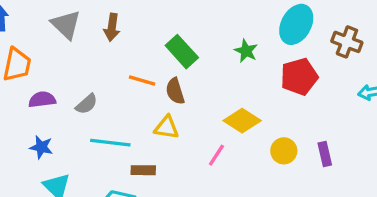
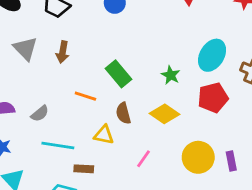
brown semicircle: (175, 91) -> (123, 113), moved
yellow diamond: (242, 121) -> (164, 114), moved
yellow circle: (284, 151) -> (198, 157), size x1.5

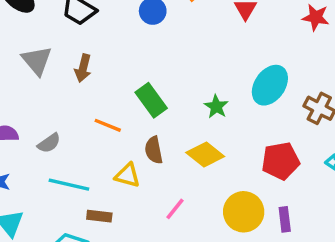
red pentagon: (213, 98) -> (281, 161), moved

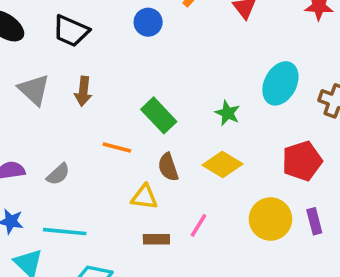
cyan line: (69, 185) -> (65, 232), moved
brown rectangle: (99, 216) -> (156, 239), moved

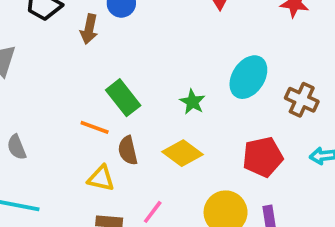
brown arrow: (83, 91) -> (89, 29), moved
orange line: (117, 147) -> (95, 127), moved
gray semicircle: (58, 174) -> (17, 147), turned 105

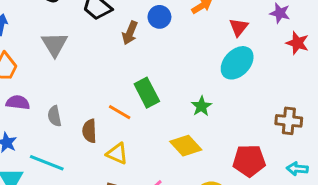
cyan ellipse: (248, 77) -> (237, 63), moved
brown cross: (302, 100) -> (289, 121), turned -30
brown semicircle: (128, 150) -> (89, 131), moved

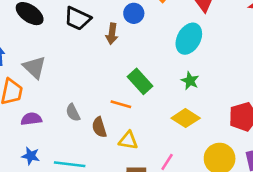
gray triangle: (55, 44) -> (34, 67), moved
cyan ellipse: (237, 63) -> (189, 39), moved
gray semicircle: (55, 116) -> (73, 113), moved

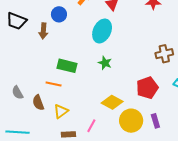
green rectangle: (140, 81) -> (67, 66), turned -30
yellow diamond: (186, 118) -> (112, 102), moved
yellow triangle: (128, 140) -> (61, 111), turned -42

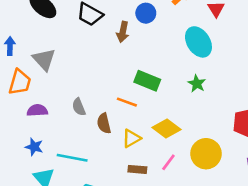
cyan ellipse: (102, 31) -> (198, 42), turned -65
yellow diamond: (112, 102) -> (166, 128), moved
yellow circle: (131, 121) -> (206, 154), moved

